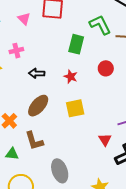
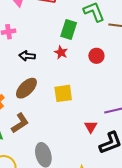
red star: (71, 77) -> (61, 52), moved
brown L-shape: (34, 141) -> (20, 123), turned -110

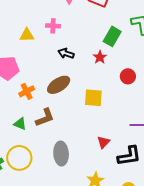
red circle: (96, 56) -> (128, 76), moved
red triangle: (91, 127) -> (104, 142), moved

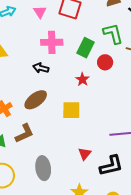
pink cross: (53, 26) -> (52, 42), moved, size x1.5
red star: (100, 57) -> (82, 79), moved
red circle: (128, 76) -> (105, 62), moved

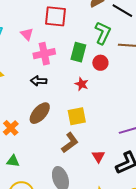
pink triangle: (40, 12) -> (27, 34), moved
green L-shape: (113, 34) -> (103, 33), turned 50
brown L-shape: (24, 133) -> (70, 143), moved

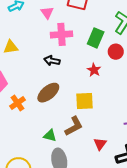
green triangle: (13, 161) -> (50, 136), moved

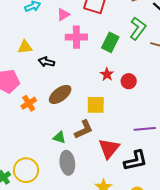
pink triangle: (47, 13) -> (63, 15), turned 32
red circle: (116, 52) -> (129, 81), moved
black arrow: (52, 61) -> (46, 62), moved
red triangle: (100, 144) -> (109, 148), size x1.6

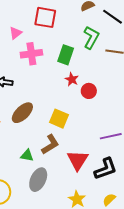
red star: (107, 74) -> (72, 79), moved
yellow square: (96, 105) -> (59, 119), turned 30
gray ellipse: (67, 163) -> (38, 180), turned 40

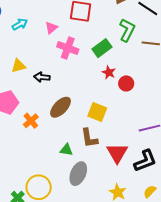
pink cross: (31, 54) -> (68, 48), turned 30
green rectangle: (66, 55) -> (102, 48), turned 36
brown L-shape: (50, 144) -> (89, 138), turned 115

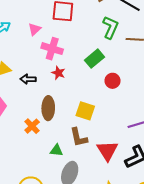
green rectangle: (102, 48) -> (94, 59), moved
red star: (109, 72) -> (58, 73), moved
brown ellipse: (61, 107) -> (48, 108), turned -40
orange cross: (31, 121) -> (32, 126), moved

